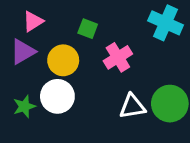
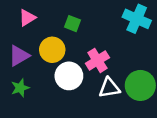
purple triangle: (23, 52) -> (19, 56), moved
pink cross: (118, 57) -> (97, 60), moved
white circle: (57, 96) -> (69, 76), moved

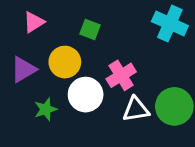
green star: (20, 88) -> (46, 109), moved

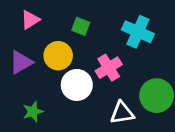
cyan cross: (170, 24) -> (138, 32), moved
green star: (46, 109) -> (33, 112), moved
white triangle: (136, 109) -> (122, 113), moved

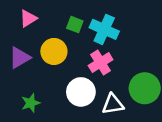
cyan cross: (138, 32) -> (104, 29), moved
white circle: (77, 85) -> (81, 92), moved

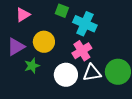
green square: (75, 25) -> (62, 11), moved
green star: (31, 103) -> (32, 66), moved
white triangle: (113, 104) -> (92, 73), moved

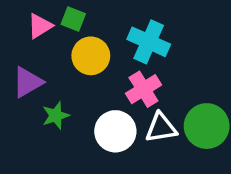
green square: (62, 11) -> (73, 19), moved
yellow circle: (44, 42) -> (91, 56), moved

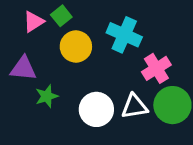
green square: (73, 19) -> (61, 16), turned 30
purple triangle: (28, 82) -> (23, 68), turned 36
pink cross: (143, 89) -> (156, 68), moved

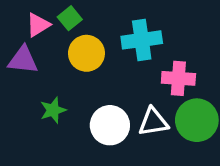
cyan cross: (124, 35) -> (142, 40), turned -32
purple triangle: (23, 68) -> (23, 60), moved
pink cross: (156, 68) -> (178, 78), turned 36

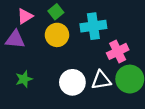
green square: (70, 18) -> (56, 12), moved
pink cross: (178, 78) -> (118, 51), turned -30
green star: (53, 110) -> (24, 79), moved

